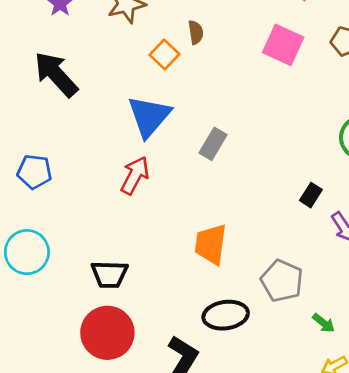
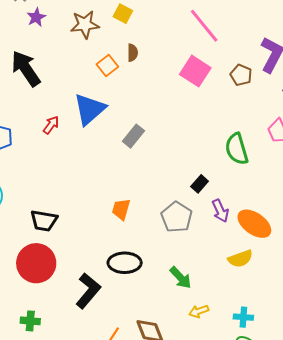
red arrow: (135, 175) -> (51, 125), moved, size x0.7
orange trapezoid: (211, 244) -> (121, 209), size x0.7
gray pentagon: (282, 281) -> (177, 217), moved
green arrow: (324, 323) -> (181, 278), moved, size x1.4

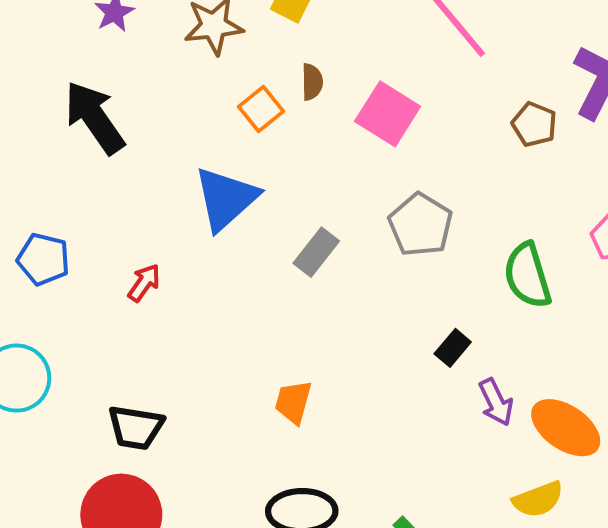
pink square: (195, 71) -> (388, 114), moved
red arrow: (51, 125) -> (144, 283), moved
gray pentagon: (177, 217) -> (421, 225), moved

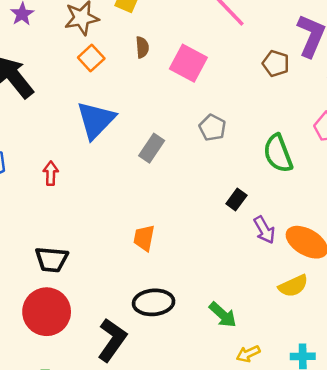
orange square: (261, 109) -> (91, 58), moved
gray pentagon: (421, 225) -> (212, 128), size x0.7
red arrow: (144, 283) -> (51, 173), turned -30

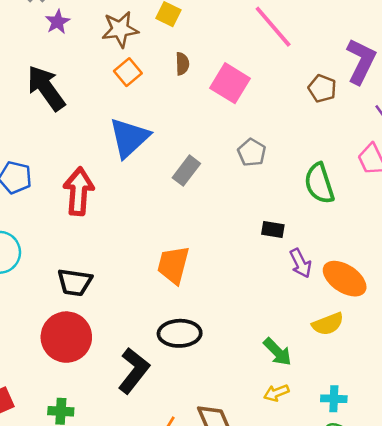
red arrow: (51, 173) -> (79, 191), size x1.8
black rectangle: (236, 199) -> (273, 230), turned 60
orange trapezoid: (144, 238) -> (173, 265), size x1.4
green arrow: (223, 315) -> (277, 352), moved

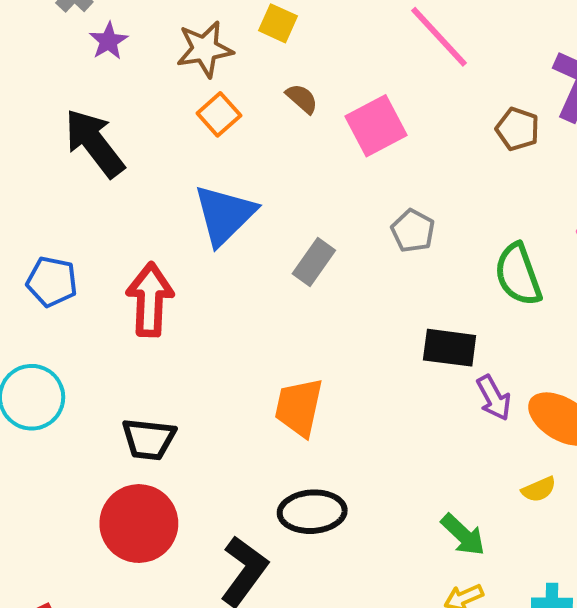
brown semicircle: (182, 64) -> (302, 99), turned -45
pink square: (230, 83) -> (376, 126), turned 33
black rectangle: (273, 230) -> (450, 348), size x1.5
yellow semicircle: (328, 324) -> (539, 489), size x0.7

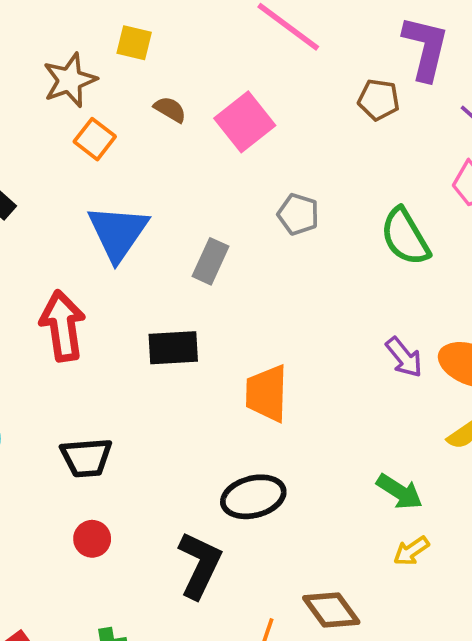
black rectangle: (450, 348) -> (173, 348), moved
orange trapezoid: (299, 407) -> (267, 393), moved
red circle: (139, 524) -> (92, 539), size x0.5

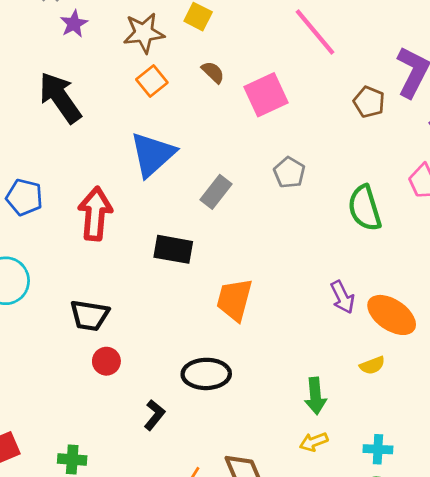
green arrow: (400, 492) -> (315, 396), turned 39
red circle: (92, 539) -> (106, 361), moved
black L-shape: (200, 565) -> (154, 415), size x0.6

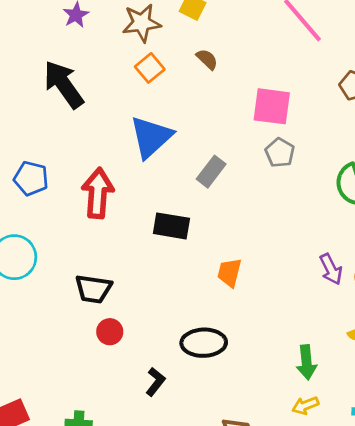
pink square: (266, 95) -> (272, 106), moved, turned 33
orange trapezoid: (234, 300) -> (229, 273), size x0.7

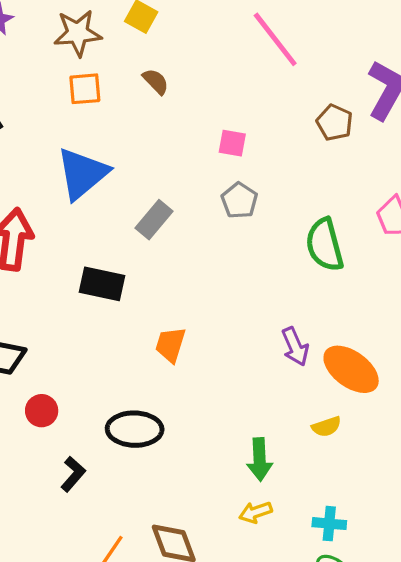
orange square: (150, 68) -> (85, 89), turned 32
pink square: (272, 106) -> (232, 143), size x0.6
red circle: (110, 332) -> (42, 411), moved

